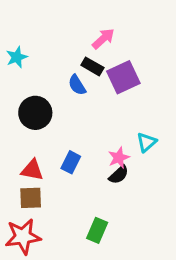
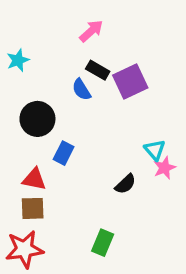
pink arrow: (103, 39) -> (91, 31), moved
cyan triangle: (147, 142) -> (155, 150), turned -30
pink star: (119, 158) -> (165, 168), moved
blue rectangle: (71, 162) -> (64, 153), moved

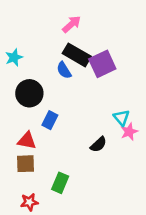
cyan star: (18, 60) -> (14, 57), moved
black rectangle: (98, 70) -> (77, 55), size x1.5
green rectangle: (103, 243) -> (60, 183), moved
red star: (24, 249) -> (29, 202), moved, size x0.6

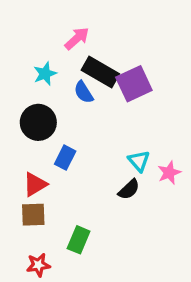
pink arrow: (72, 24) -> (77, 39), moved
cyan star: (14, 57) -> (45, 74), moved
cyan triangle: (121, 118) -> (139, 161), moved
red triangle: (27, 141) -> (35, 184), turned -42

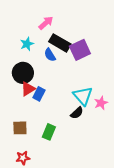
cyan triangle: (139, 161) -> (83, 96), size x1.5
red triangle: (35, 184) -> (28, 89), moved
green rectangle: (79, 240) -> (49, 132), moved

